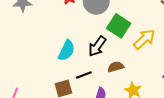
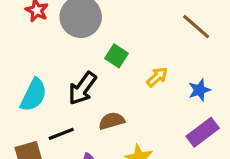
green square: (119, 26) -> (116, 56), size x0.6
yellow arrow: (144, 39) -> (157, 77), size x0.6

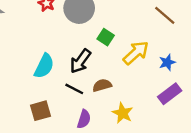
yellow arrow: (157, 77) -> (136, 53), size x1.6
black line: (61, 134) -> (74, 89), moved, turned 48

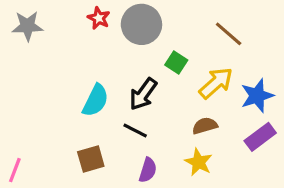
brown line: (165, 15) -> (229, 34), moved
blue star: (167, 62) -> (257, 96), size x1.5
brown semicircle: (102, 85) -> (205, 126), moved

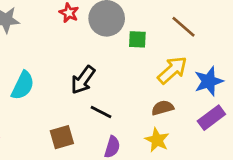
green square: (176, 62) -> (137, 39), moved, turned -30
black arrow: (143, 94) -> (83, 80), moved
cyan semicircle: (96, 100) -> (23, 85), moved

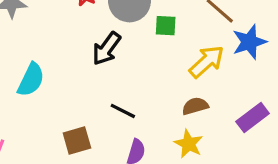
black arrow: (83, 80) -> (106, 49), moved
blue star: (209, 81) -> (249, 42), moved

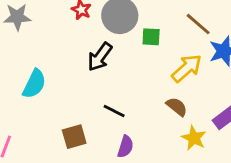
brown semicircle: (195, 106) -> (177, 107), turned 55
yellow star: (189, 144) -> (194, 138), moved

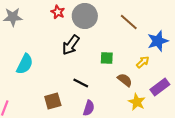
brown line: (198, 24) -> (129, 22), moved
green square: (151, 37) -> (107, 58), moved
yellow arrow: (187, 68) -> (143, 62), moved, size x0.6

